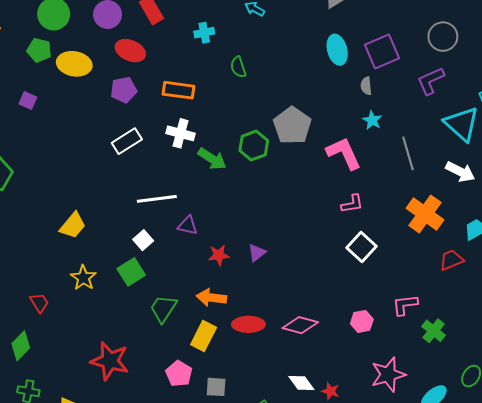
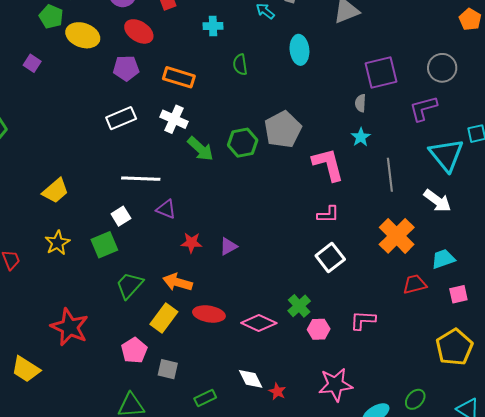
cyan ellipse: (337, 50) -> (299, 50), moved
green cross: (434, 331) -> (299, 306), moved

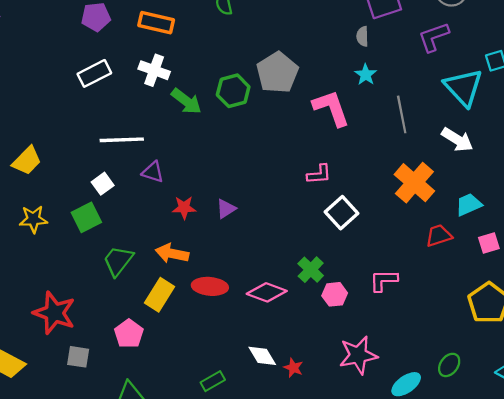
pink L-shape: (328, 214) -> (319, 174), moved
yellow star: (57, 243) -> (33, 219), turned 30
gray square: (168, 369) -> (78, 357), moved

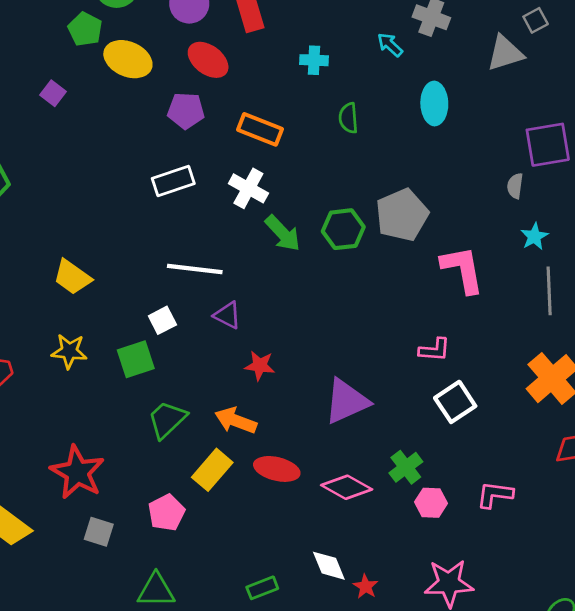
cyan star: (366, 75) -> (534, 236), moved
yellow trapezoid: (27, 161) -> (72, 277), turned 72
purple triangle: (226, 209) -> (346, 401), moved, size x1.8

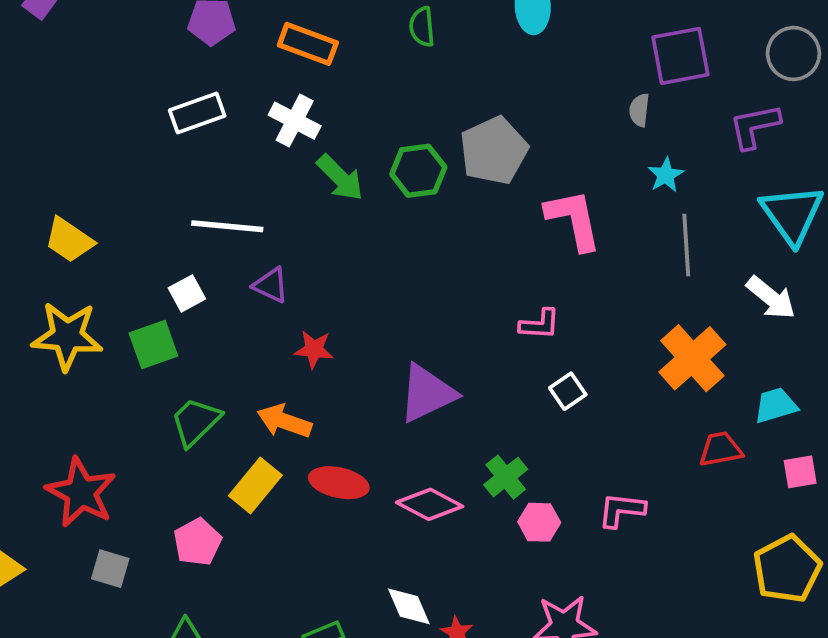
yellow star: (69, 351) -> (67, 336), size x1.5
white square: (455, 402) -> (568, 391), size x0.7

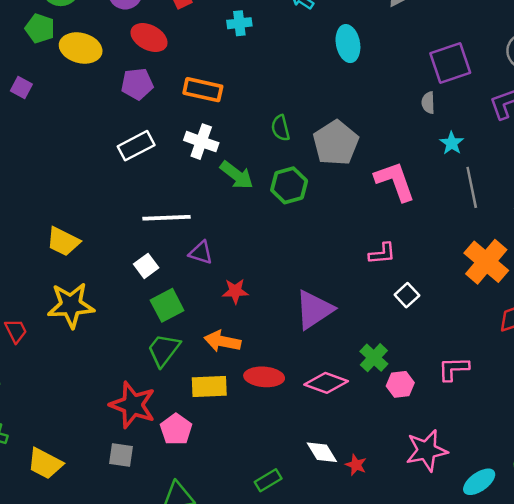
green semicircle: (422, 27) -> (281, 128), moved
green hexagon: (418, 171) -> (289, 185), moved
green square: (153, 345) -> (167, 305), moved
yellow rectangle: (255, 486) -> (209, 387), turned 56
red star: (81, 492) -> (133, 405), moved

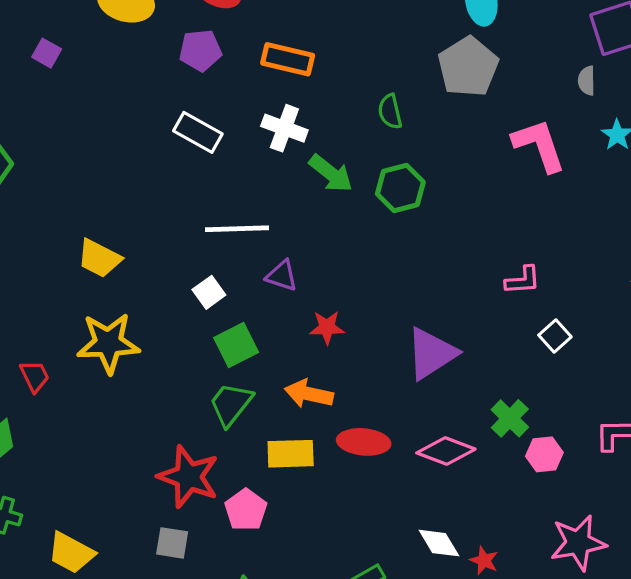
gray pentagon: (336, 143) -> (468, 67), moved
white rectangle: (136, 146) -> (198, 132), turned 56
pink L-shape: (395, 181) -> (539, 145), moved

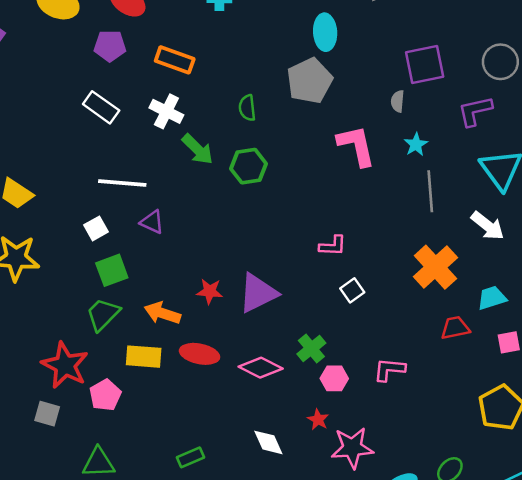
red star: (327, 327) -> (210, 291), moved
white diamond: (439, 543) -> (268, 442), moved
red star: (484, 560) -> (318, 420), moved

